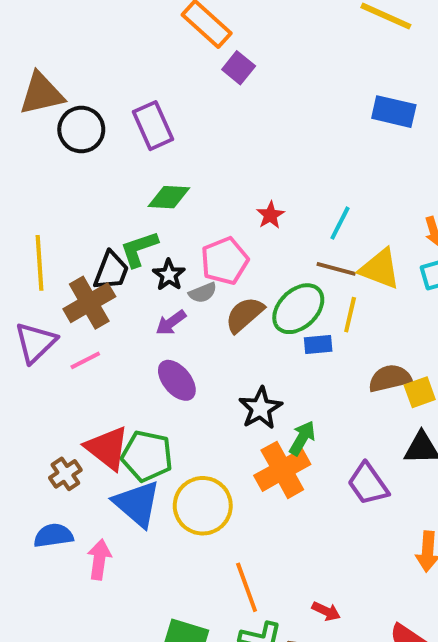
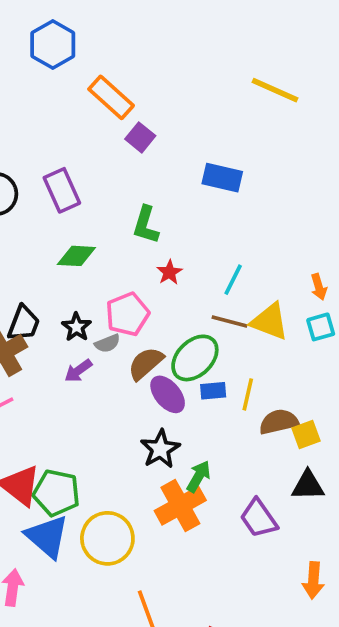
blue rectangle: (394, 112) -> (222, 178), moved
green L-shape: (139, 249) -> (146, 225), moved, turned -54
yellow line: (350, 315) -> (248, 394), moved
purple ellipse: (177, 380) -> (168, 394), moved

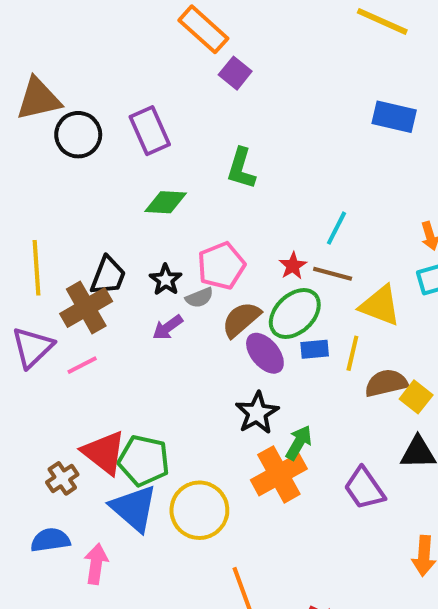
blue rectangle: (222, 178) -> (394, 117), moved
red star: (169, 272) -> (293, 266), moved
yellow triangle: (270, 321) -> (380, 306), moved
yellow square: (306, 434) -> (416, 397), turned -32

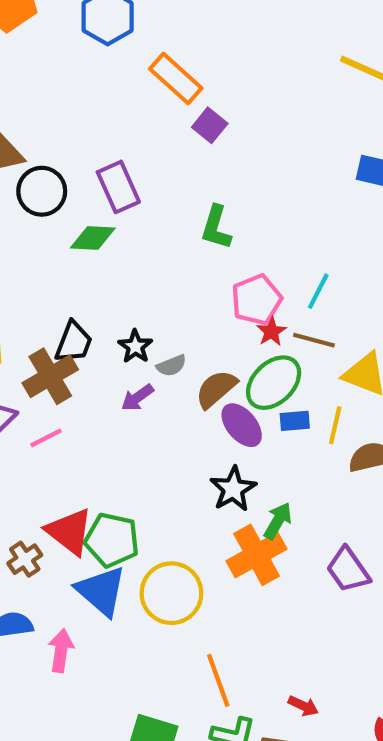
green diamond: (166, 202) -> (93, 238), moved
pink pentagon: (221, 266) -> (257, 300), moved

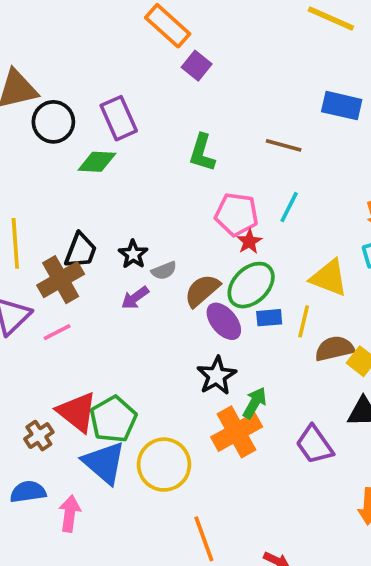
pink pentagon: (257, 300) -> (237, 214), turned 30
brown line: (314, 340) -> (284, 145), moved
green pentagon: (112, 540) -> (113, 419), turned 30

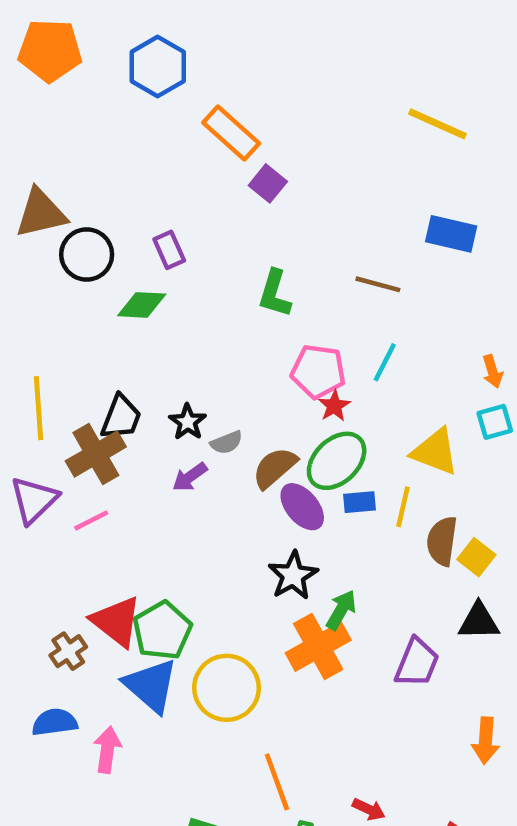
purple rectangle: (119, 118) -> (169, 250), size x0.7
brown semicircle: (334, 349) -> (442, 541), turned -69
purple trapezoid: (315, 445) -> (417, 663), turned -123

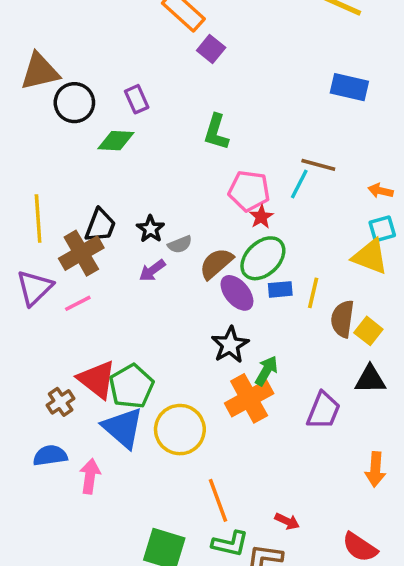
brown line: (378, 284) -> (318, 165), moved
orange arrow: (492, 371) -> (381, 191), turned 120
yellow triangle: (435, 452) -> (370, 257), moved

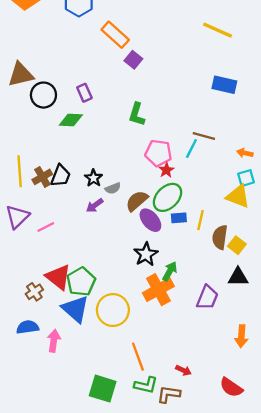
brown cross: (81, 253) -> (42, 177), moved, size x0.7

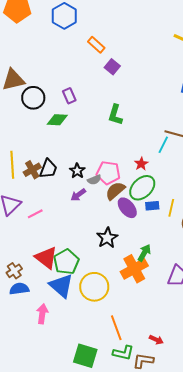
orange rectangle: (115, 35) -> (96, 45), size x0.7
pink pentagon: (158, 153) -> (108, 173), moved
black star: (146, 254) -> (107, 238), moved
brown cross: (34, 292) -> (14, 271), moved
blue semicircle: (28, 327) -> (19, 289), moved

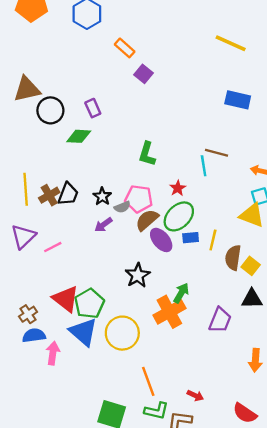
green L-shape: (115, 115) -> (147, 154), moved
cyan line: (163, 145) -> (204, 166), turned -36
pink arrow: (42, 314) -> (53, 353), moved

